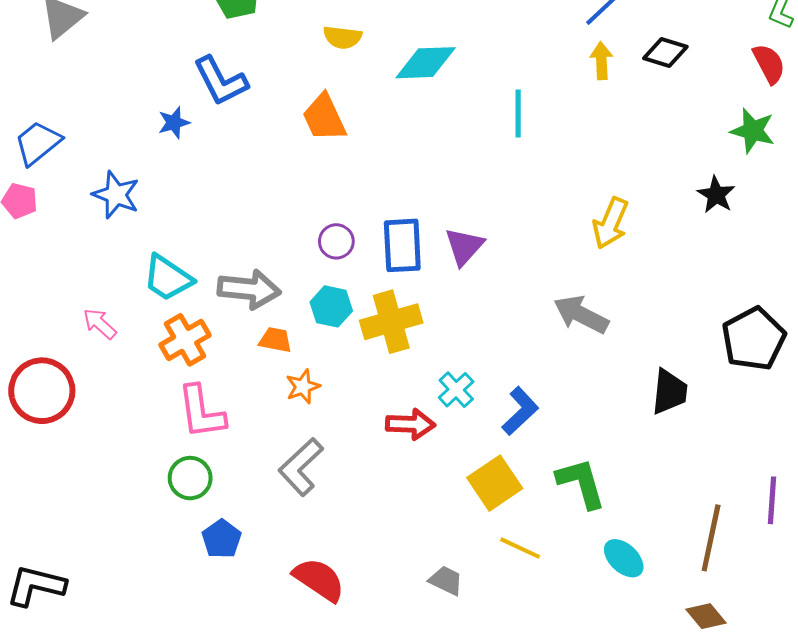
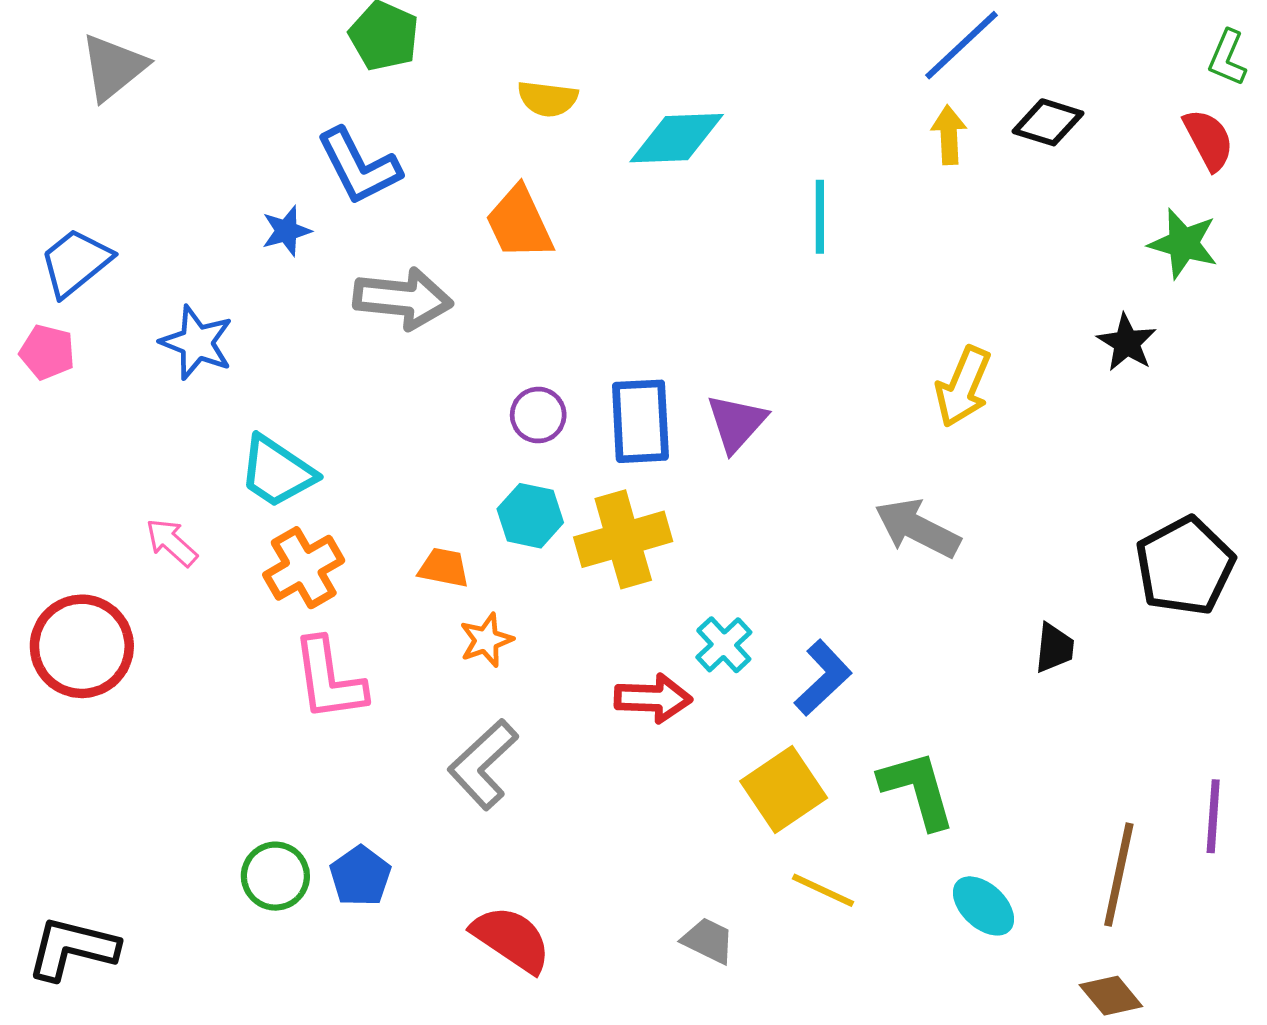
gray arrow: (249, 289) -> (403, 299), moved
black trapezoid: (669, 392) -> (1054, 648), size x0.7
green circle: (190, 478) -> (275, 876), moved

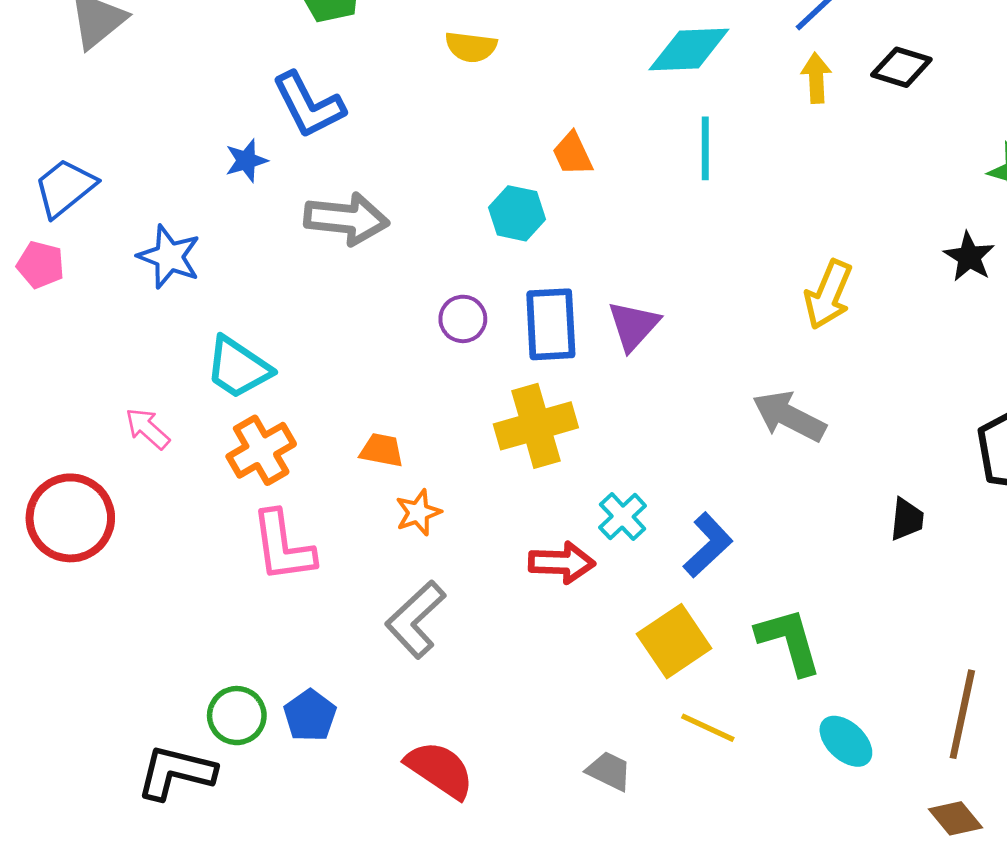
cyan diamond: (677, 138) -> (689, 50), moved
orange trapezoid: (519, 223) -> (572, 154), moved, size x0.7
cyan hexagon: (530, 516) -> (517, 213), moved
black L-shape: (72, 948) -> (176, 772), moved

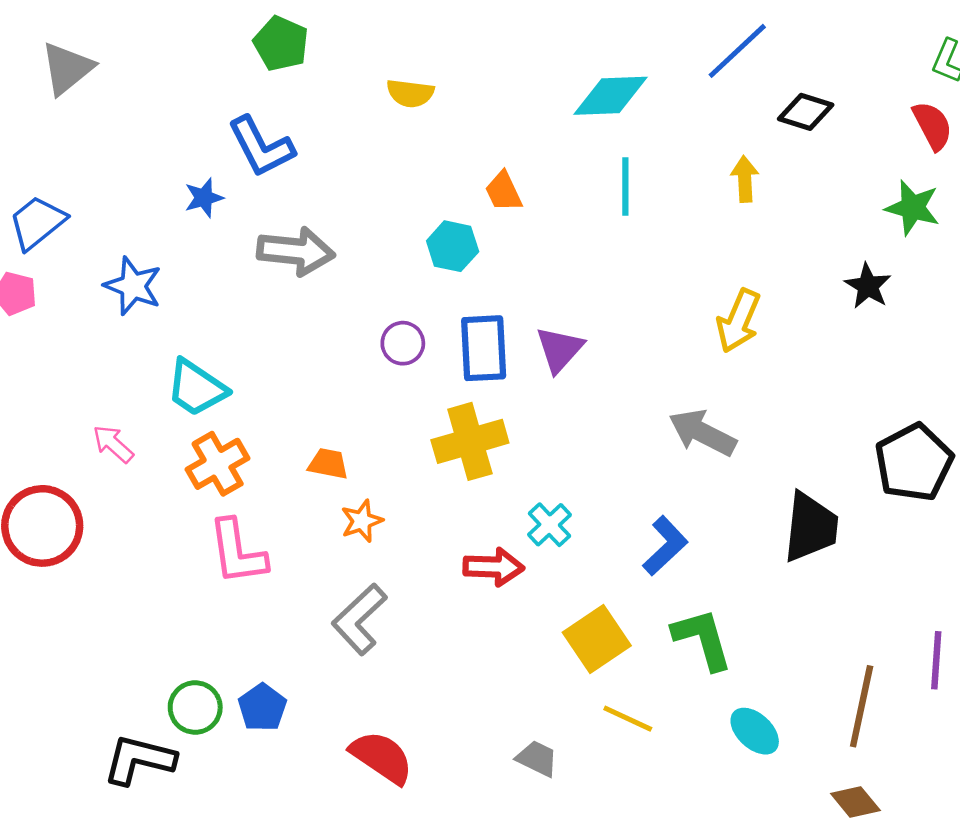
yellow arrow: (816, 78) -> (745, 179), moved
black trapezoid: (907, 519) -> (811, 527), size x1.8
blue L-shape: (708, 545) -> (665, 546), moved

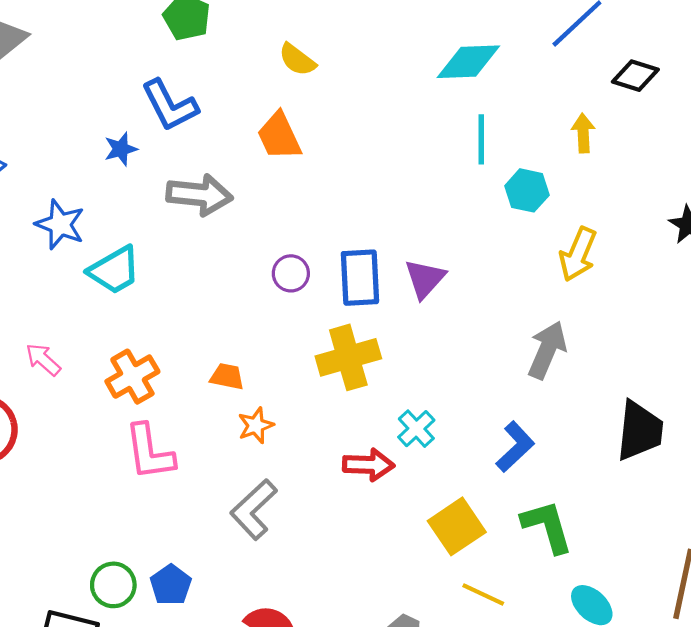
yellow semicircle: (410, 93) -> (297, 60), turned 30
orange trapezoid: (504, 191) -> (279, 136), moved, size x1.4
cyan hexagon: (453, 246) -> (527, 190), moved
cyan trapezoid: (196, 388) -> (114, 270), moved, turned -64
gray arrow: (702, 433) -> (547, 350), turned 86

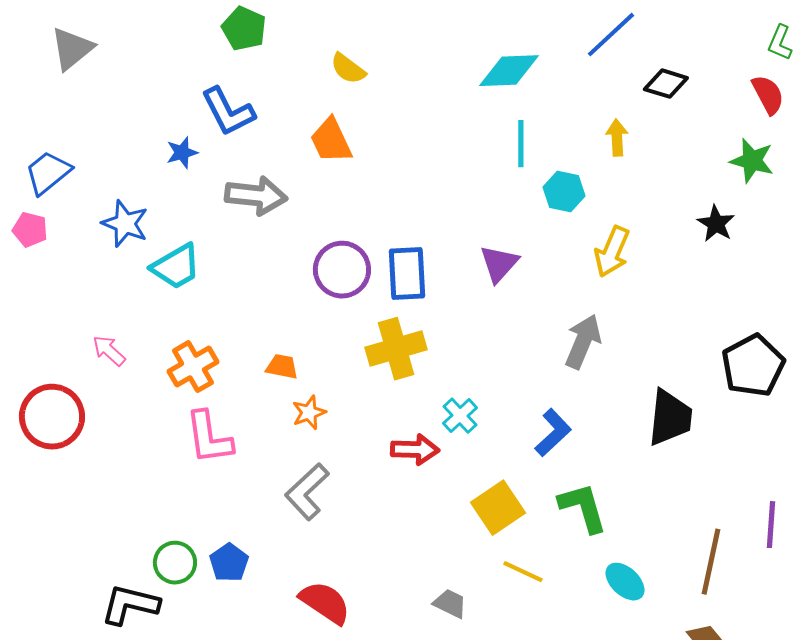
purple circle: (291, 273) -> (342, 270), size x1.6
purple triangle: (425, 279) -> (499, 264), moved

